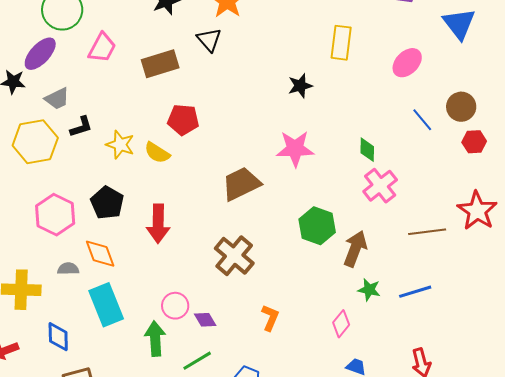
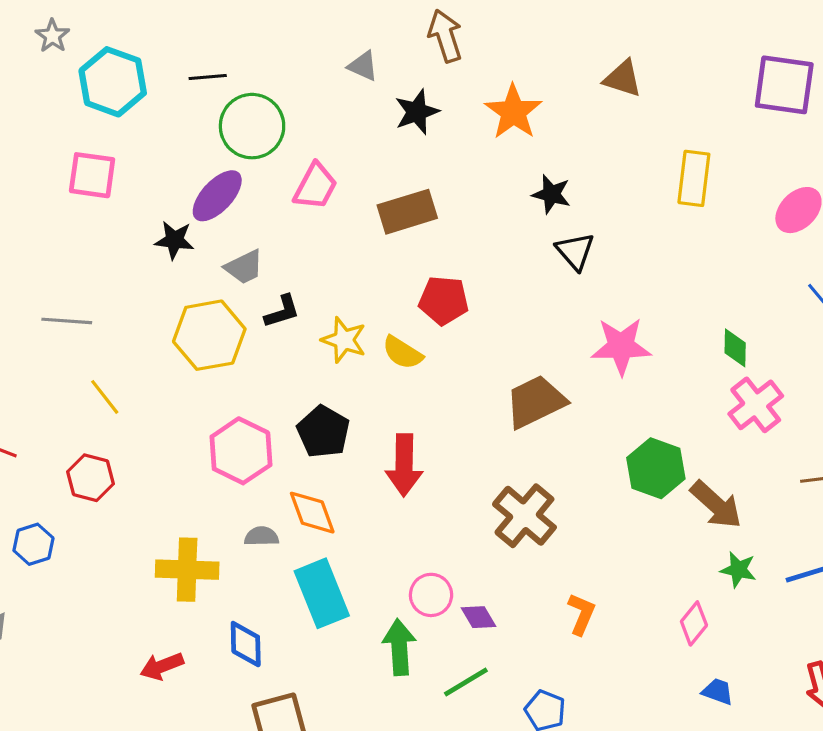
black triangle: (209, 40) -> (575, 251), moved
black star: (300, 86) -> (551, 194), moved, turned 30
brown arrow: (355, 249) -> (716, 505), turned 111

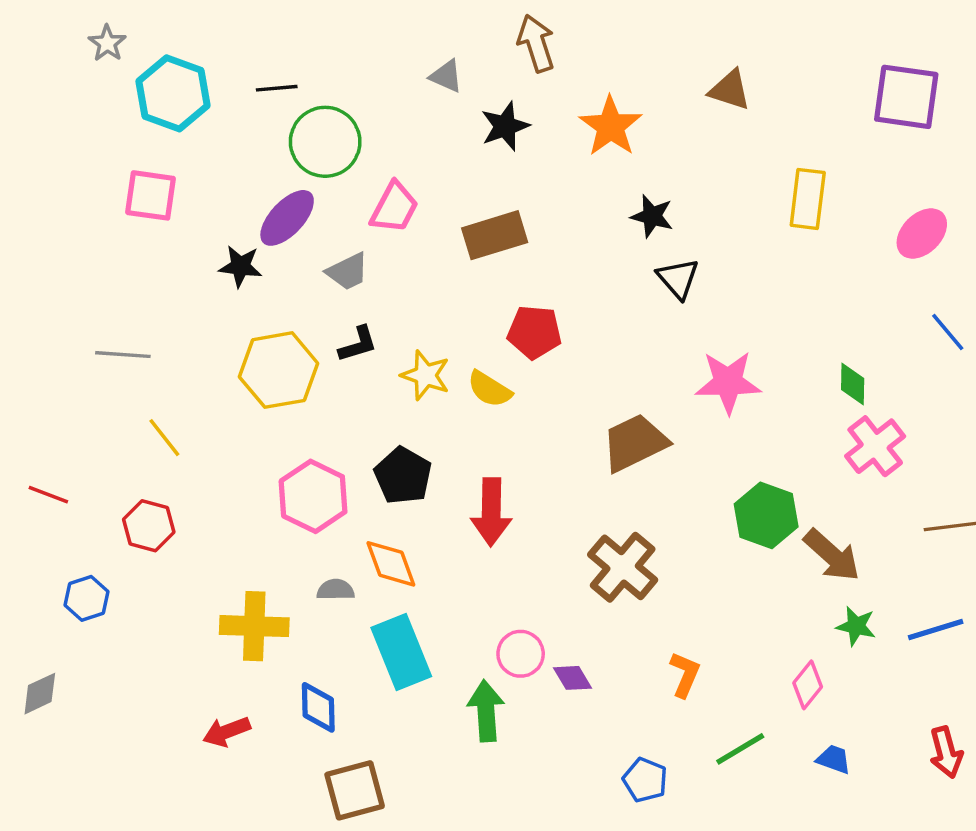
gray trapezoid: (244, 267) -> (348, 272), moved
green line: (466, 682) -> (740, 749), moved

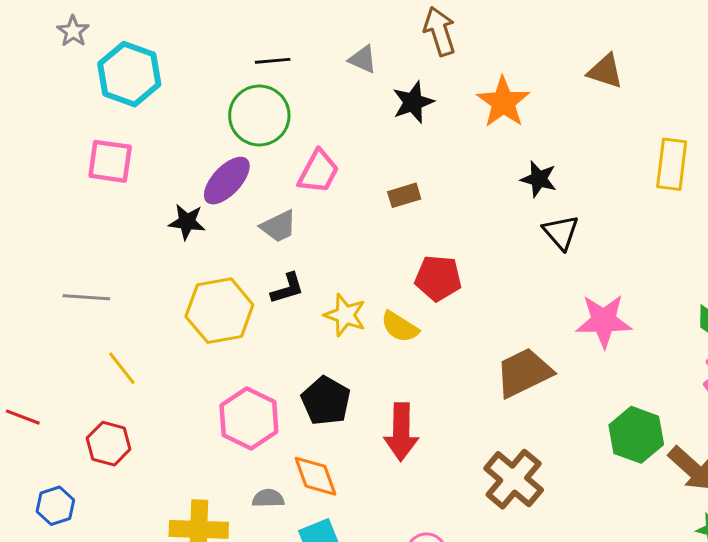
black line: (277, 88) -> (273, 61), moved
brown rectangle: (495, 235) -> (404, 195), size x0.6

